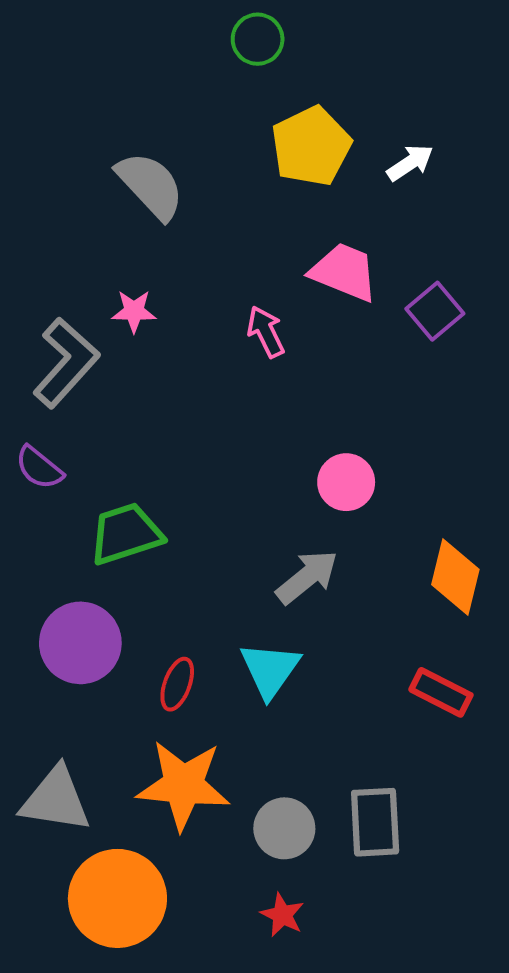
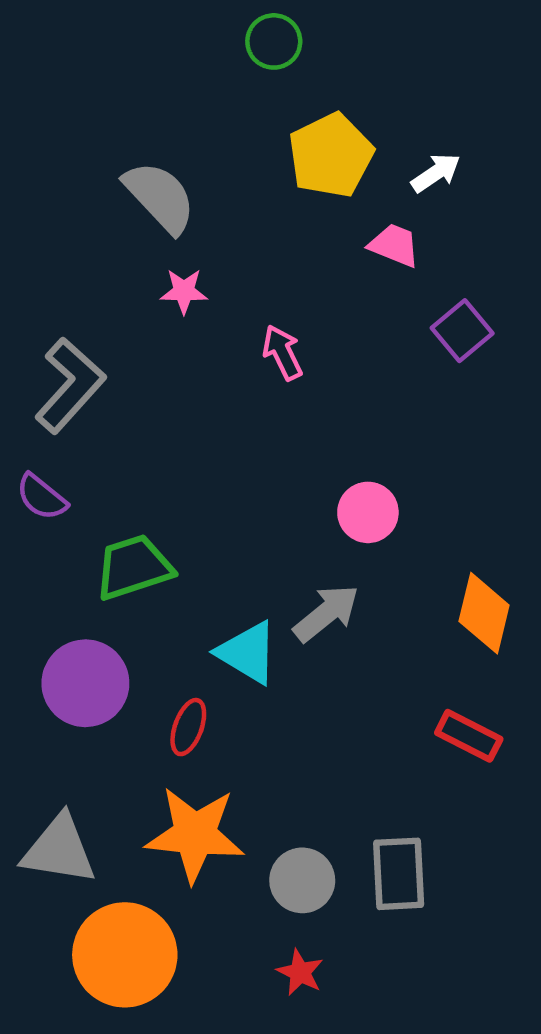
pink trapezoid: (344, 272) -> (394, 245), moved, size x0.7
pink star: (134, 311) -> (184, 291), moved
cyan triangle: (270, 670) -> (247, 653), moved, turned -34

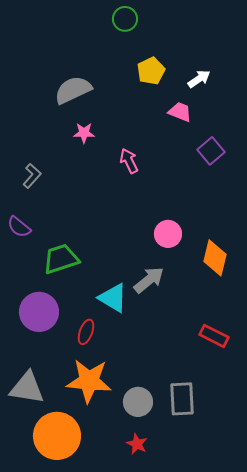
yellow pentagon: (331, 155) -> (151, 71), size x0.7
gray semicircle: (160, 197) -> (73, 90), turned -72
gray L-shape: (70, 385) -> (32, 176), size x0.6
orange diamond: (484, 613) -> (215, 258), moved

